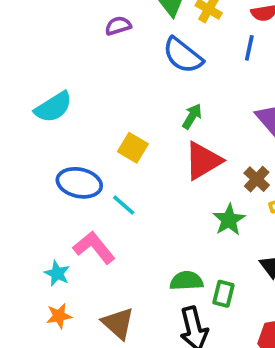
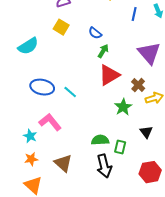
blue semicircle: (183, 55) -> (95, 33), moved, size x0.6
yellow square: (133, 148) -> (61, 27), moved
cyan line: (124, 205) -> (70, 92), moved

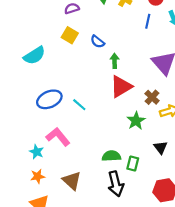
blue semicircle: (95, 33) -> (97, 42), moved
green arrow: (103, 51) -> (115, 61), turned -32
blue ellipse: (42, 87) -> (49, 99), turned -35

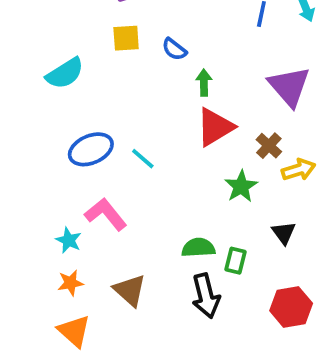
yellow square: (70, 35) -> (126, 38), turned -35

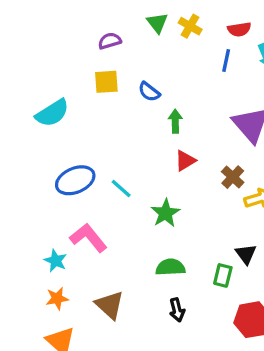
red triangle: (215, 127) -> (185, 161), size x0.6
green star: (241, 186) -> (165, 213), moved
green rectangle: (235, 261) -> (223, 275), moved
black arrow: (206, 296) -> (177, 310), size x0.6

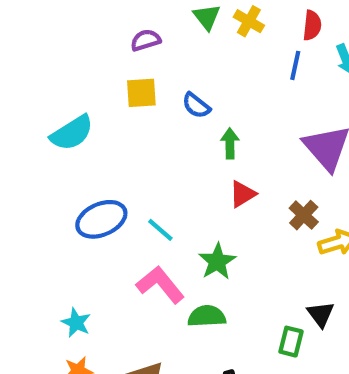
red semicircle: (239, 29) -> (312, 25), turned -75
pink L-shape: (88, 238) -> (160, 285), moved
green semicircle: (170, 267) -> (207, 316), moved

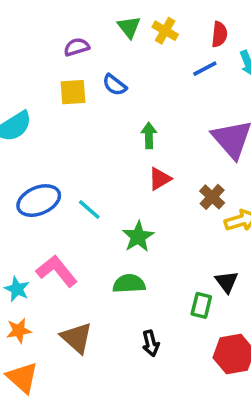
blue line: (295, 65) -> (205, 69), turned 50
blue semicircle: (196, 105) -> (115, 85), moved
pink L-shape: (160, 285) -> (57, 271), moved

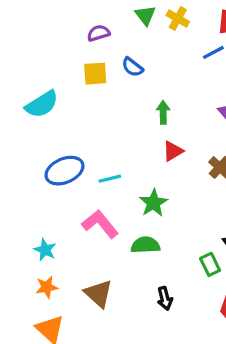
cyan line: (89, 210) -> (110, 179), turned -55
pink L-shape: (57, 271) -> (100, 224), moved
green rectangle: (201, 305) -> (210, 264), turned -40

